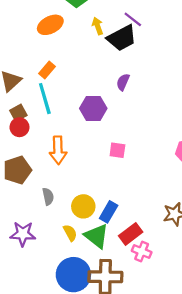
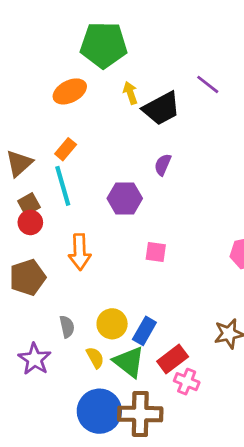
purple line: (133, 19) -> (208, 84), moved
gray semicircle: (48, 196) -> (67, 327), moved
purple star: (23, 234) -> (35, 359), turned 30

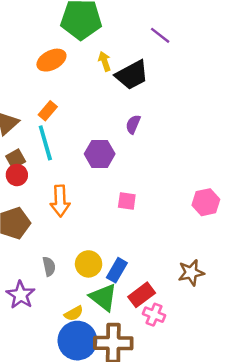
purple line: (208, 84) -> (160, 35), moved
yellow semicircle: (95, 358) -> (74, 313), moved, turned 90

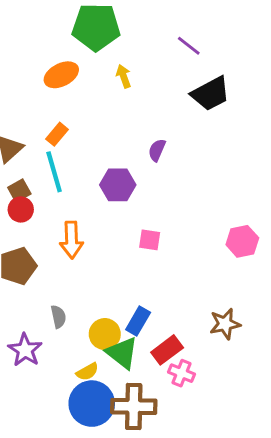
black trapezoid: (132, 75) -> (210, 94), moved
yellow circle: (89, 264) -> (105, 334), moved

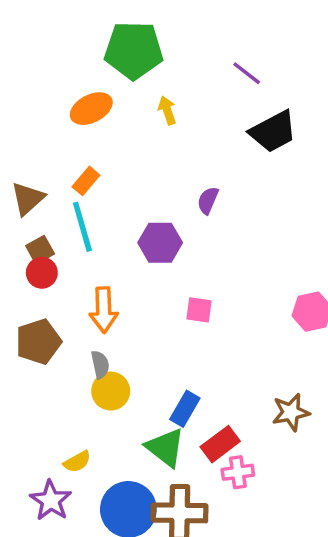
gray semicircle: (58, 317) -> (100, 365), moved
yellow circle: (105, 334) -> (111, 391), moved
purple star: (25, 350) -> (51, 501), moved
yellow semicircle: (87, 372) -> (77, 462), moved
pink cross: (182, 373) -> (238, 472), turned -30

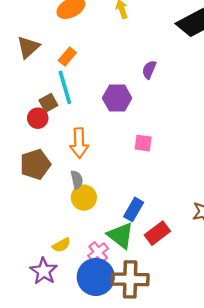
brown triangle: (28, 199) -> (28, 47), moved
brown square: (40, 250) -> (48, 103), moved
pink cross: (238, 472) -> (98, 252), moved, turned -30

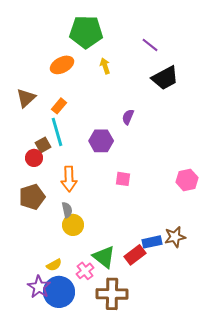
blue rectangle: (134, 209) -> (152, 242), moved, turned 48
blue circle: (96, 277) -> (59, 292), moved

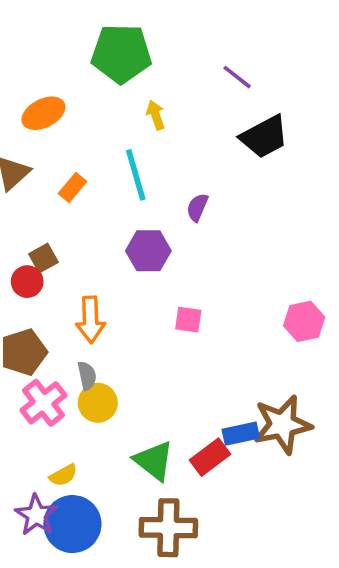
orange ellipse: (62, 65) -> (43, 113), moved
cyan line: (57, 132) -> (136, 175), moved
brown star: (175, 237) -> (282, 425), size x1.5
pink cross: (85, 271) -> (43, 403), moved, size x1.4

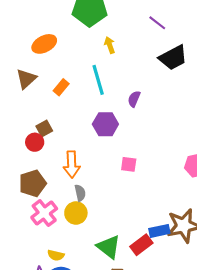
gray semicircle: (87, 376) -> (80, 193), moved
yellow semicircle: (63, 475) -> (56, 255), turned 42

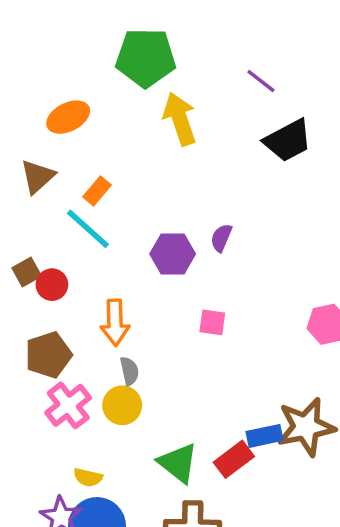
yellow arrow: (110, 45) -> (180, 119), size x1.8
cyan line: (98, 80) -> (88, 229), moved, turned -32
purple semicircle: (134, 99) -> (221, 238), moved
brown square: (44, 128) -> (27, 272), moved

